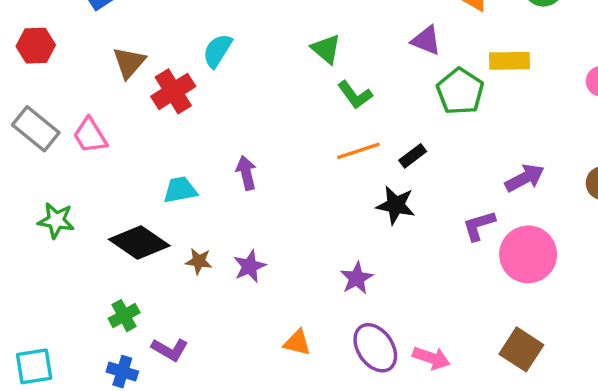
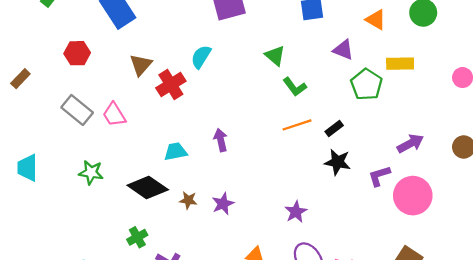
black star: (396, 205) -> (338, 162), moved

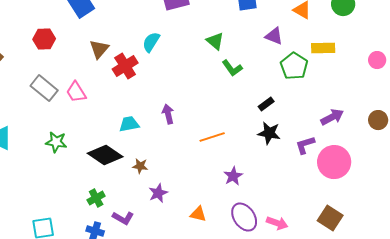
orange line: (297, 125) -> (212, 137), moved
purple star: (223, 204) -> (158, 193), moved

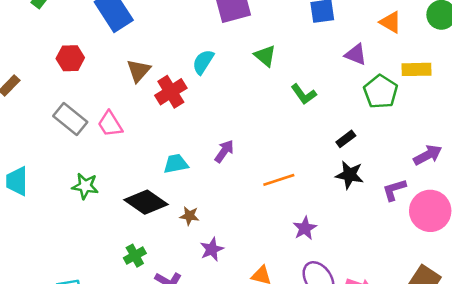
green triangle: (215, 41) -> (265, 56), moved
purple arrow: (168, 114) -> (224, 151), turned 48

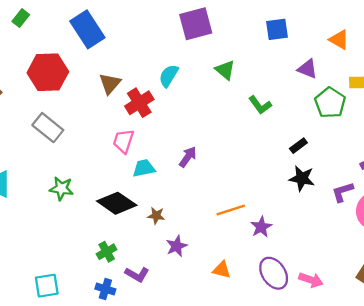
red hexagon: (70, 58) -> (48, 72), size x1.6
pink trapezoid: (110, 124) -> (123, 141), moved, turned 50
orange line: (279, 180) -> (231, 210), moved

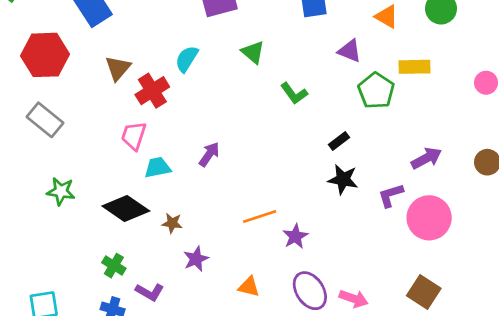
green cross: (107, 252) -> (114, 266), turned -30

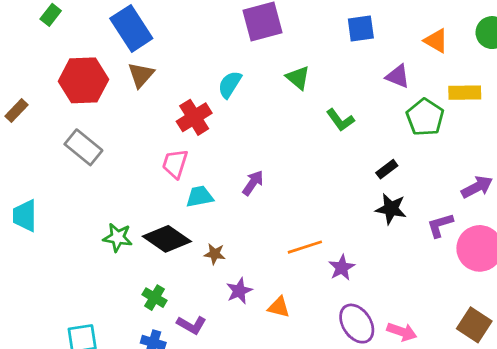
brown triangle: (118, 68) -> (141, 75), moved
green star: (61, 191) -> (118, 237), moved
orange triangle: (249, 287) -> (279, 307), moved

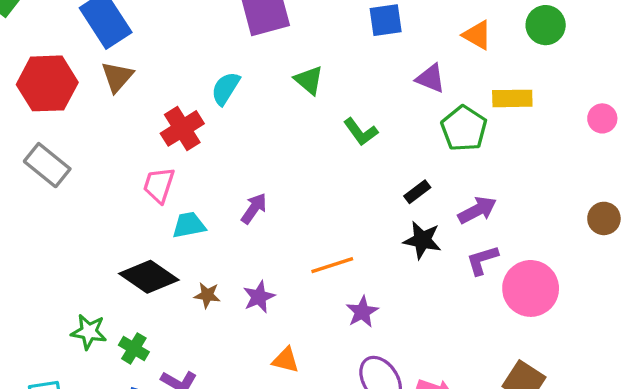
purple arrow: (477, 187) -> (477, 210), moved
green star: (118, 237) -> (89, 332), moved
orange line: (305, 247) -> (332, 265), moved
purple star: (239, 291) -> (259, 297), moved

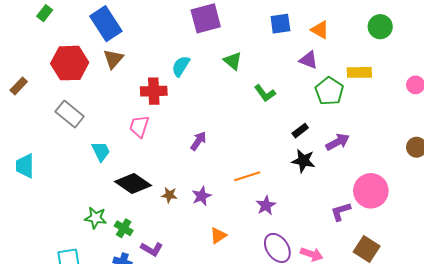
orange triangle: (477, 35) -> (320, 30), moved
red cross: (182, 128) -> (154, 91), turned 30
cyan trapezoid: (189, 225) -> (101, 151), moved, turned 75
purple L-shape: (482, 260) -> (341, 212), moved
orange triangle: (286, 360) -> (218, 235), turned -48

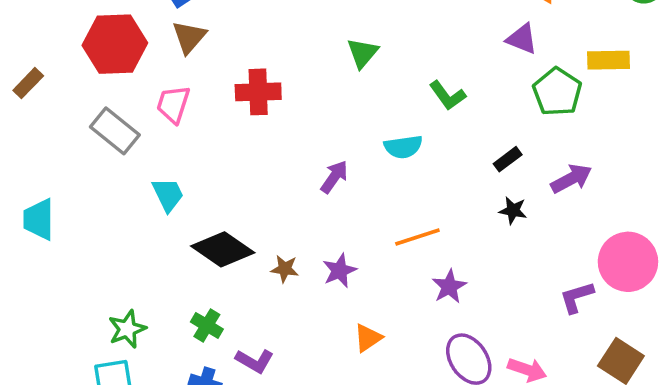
green triangle: (233, 61) -> (363, 53), moved, turned 30
cyan semicircle: (181, 66) -> (403, 147), moved, turned -130
pink trapezoid: (139, 126) -> (173, 104), moved
black star: (303, 161) -> (513, 210), size x0.7
green star: (96, 218) -> (127, 329), moved, turned -30

